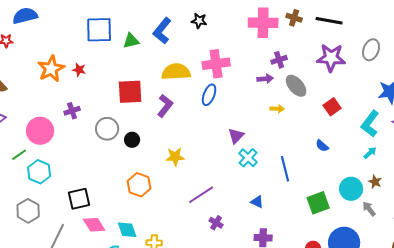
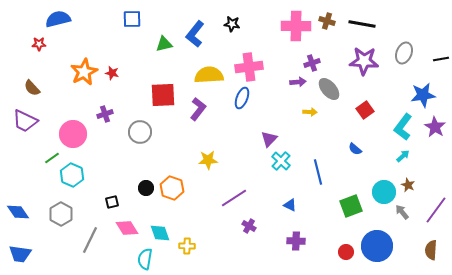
blue square: (99, 30) -> (132, 19), moved, size x0.7
black circle: (132, 140) -> (146, 188), moved
black square: (79, 199) -> (112, 202), size x0.6

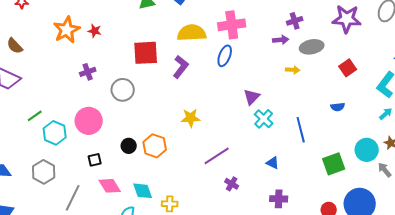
gray ellipse: (329, 89) -> (312, 47), turned -60
pink circle: (73, 134) -> (89, 121), moved
blue semicircle: (355, 149) -> (338, 107), turned -48

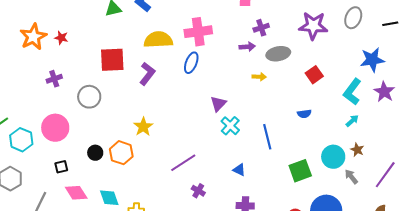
yellow star: (191, 118) -> (143, 127), moved, turned -30

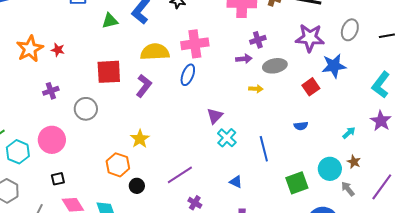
blue star: (372, 60) -> (334, 66), moved
cyan L-shape: (352, 92) -> (381, 85), moved
purple star: (384, 92) -> (381, 121), moved
black circle: (95, 153) -> (137, 186), moved

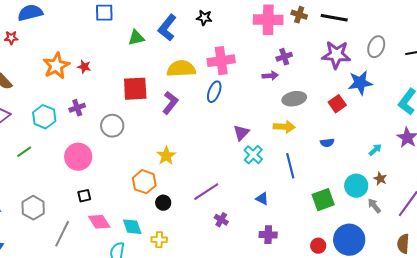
gray ellipse: (275, 66) -> (294, 99), moved
yellow arrow: (256, 89) -> (284, 127), moved, size x1.5
cyan hexagon: (18, 152) -> (44, 117), moved

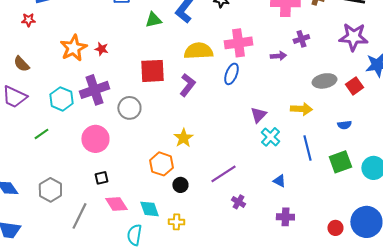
purple arrow: (270, 76) -> (278, 56), moved
gray ellipse: (294, 99) -> (324, 81), moved
purple cross: (77, 108) -> (94, 90), size x1.8
green square: (323, 200) -> (340, 162), moved

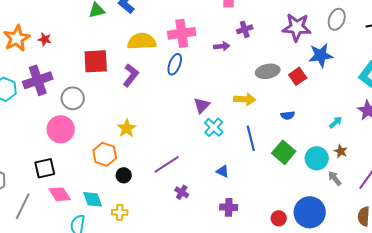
pink circle: (95, 139) -> (61, 129), moved
green square: (340, 162) -> (284, 152), turned -30
black square: (101, 178) -> (45, 168), size x1.5

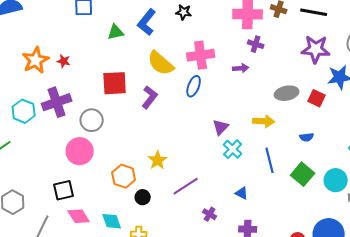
purple cross: (245, 29) -> (256, 44), moved, turned 35
yellow semicircle: (142, 41) -> (161, 63), turned -136
red square: (298, 76) -> (317, 98), turned -30
yellow star: (127, 128) -> (158, 160), moved
purple cross: (182, 192) -> (210, 214), moved

